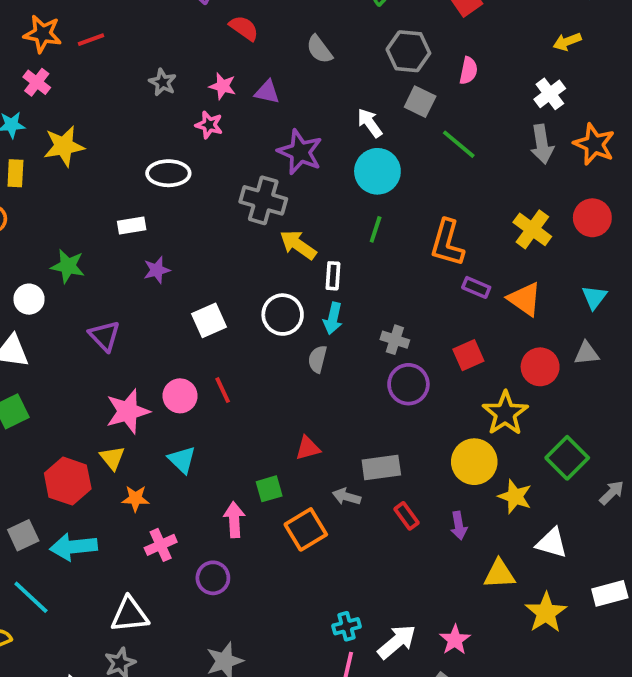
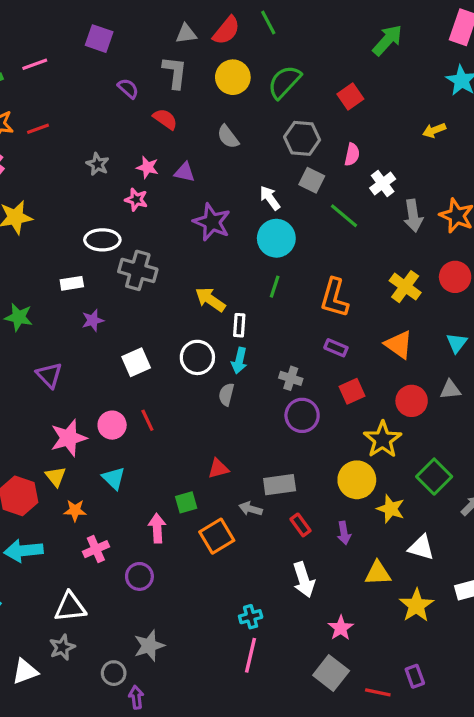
white cross: (550, 94) -> (383, 183), moved
gray cross: (263, 200) -> (138, 270), moved
purple rectangle: (476, 287) -> (336, 348), moved
white arrow: (397, 642) -> (304, 580), moved, turned 112

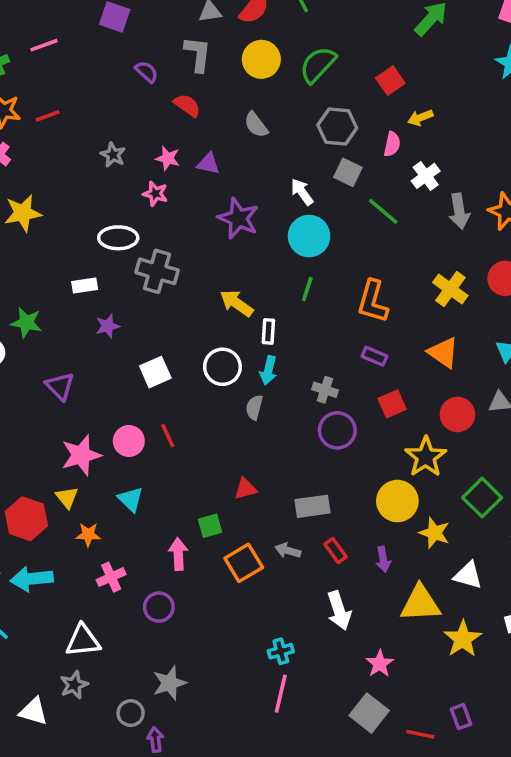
yellow arrow: (434, 130) -> (420, 118), moved
gray arrow: (251, 509) -> (288, 551), moved
yellow triangle: (378, 573) -> (420, 604), size x1.4
white triangle: (25, 671) -> (33, 711), turned 36

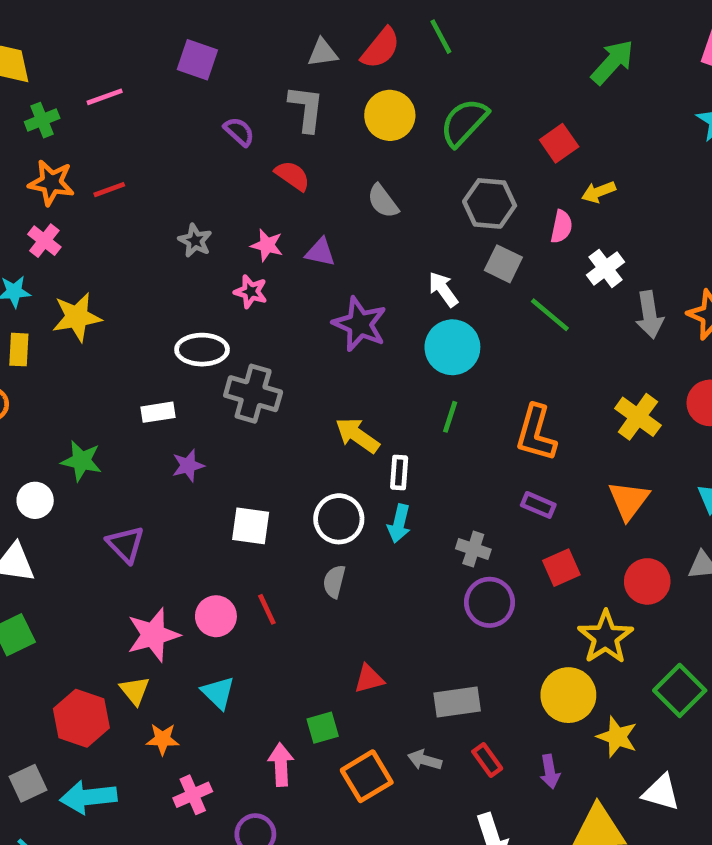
orange triangle: (443, 353) -> (629, 500), turned 32
white square: (155, 372) -> (251, 526), turned 32
gray semicircle: (254, 407) -> (334, 581), moved

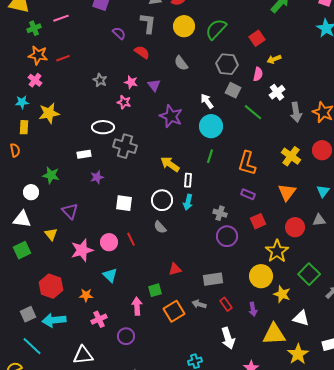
purple triangle: (320, 252) -> (154, 85), turned 40
gray semicircle: (334, 581) -> (160, 227), turned -56
yellow triangle: (135, 690) -> (51, 234), moved

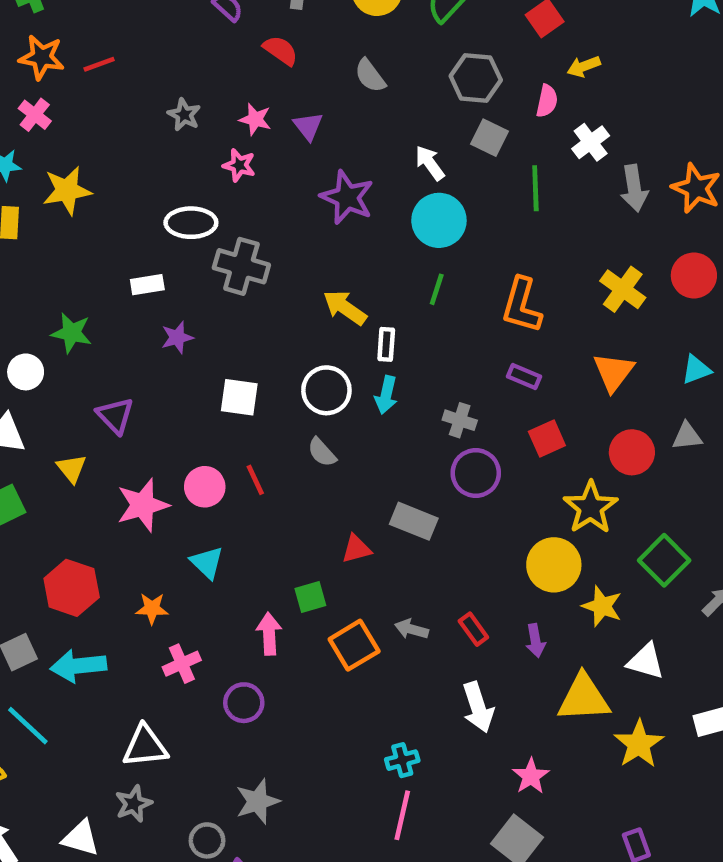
green line: (253, 112) -> (535, 188), turned 48
cyan triangle: (323, 191) -> (696, 370), turned 32
gray rectangle: (213, 279) -> (414, 521), moved, turned 30

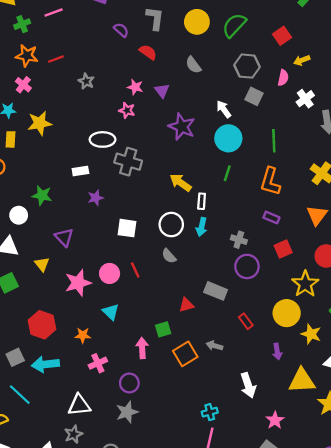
gray star: (184, 115) -> (86, 81), moved
green line: (535, 188) -> (274, 141), moved
red rectangle: (473, 629) -> (246, 321), moved
gray star: (258, 801) -> (127, 412), moved

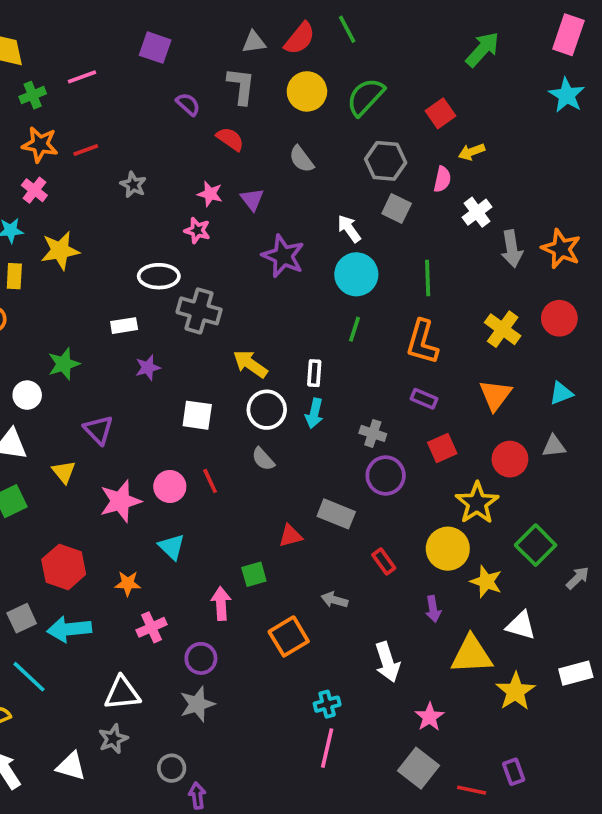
yellow arrow: (181, 183) -> (250, 364), moved
green star: (42, 195) -> (64, 364), turned -30
orange square: (185, 354) -> (289, 636), moved

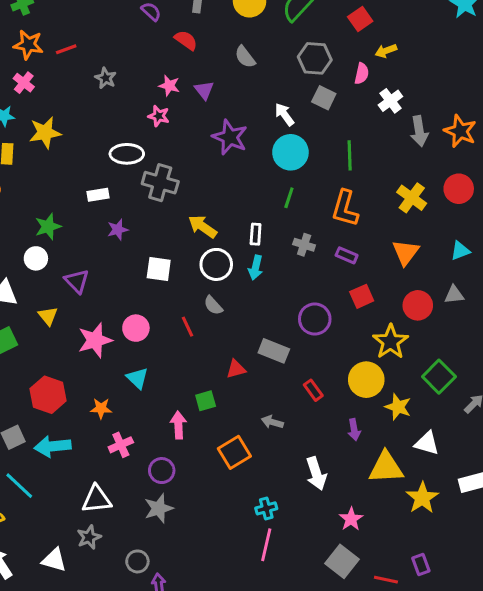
white circle: (27, 395) -> (36, 258), moved
gray cross: (373, 433) -> (304, 245), moved
red line: (210, 481) -> (187, 327), moved

